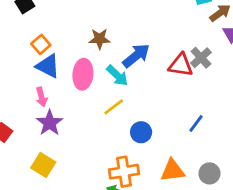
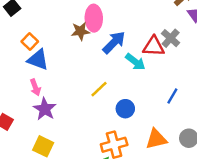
pink ellipse: (83, 74) -> (94, 18), moved
cyan arrow: (117, 76) -> (135, 62), moved

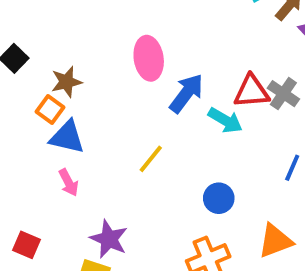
brown star: (80, 31) -> (66, 82), moved
gray cross: (171, 38) -> (283, 94), moved
yellow line: (99, 89) -> (151, 159), moved
purple star: (45, 109) -> (109, 239), moved

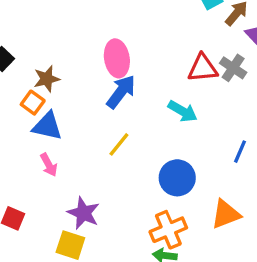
red triangle: (251, 91) -> (203, 68), moved
blue arrow: (186, 93) -> (121, 92), moved
gray cross: (283, 94) -> (233, 68), moved
blue circle: (219, 198) -> (177, 178), size x1.4

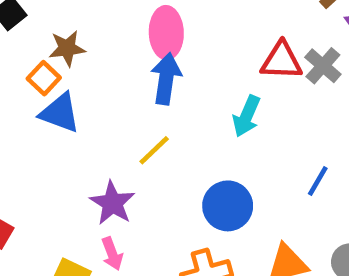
blue arrow: (121, 92) -> (166, 79), turned -36
cyan arrow: (183, 111) -> (247, 116), turned 76
pink arrow: (49, 165) -> (112, 254), moved
purple star: (83, 213) -> (112, 203), moved

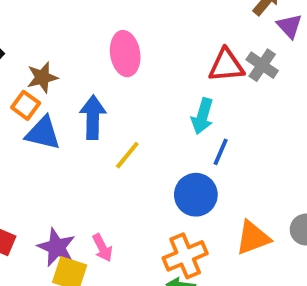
blue arrow: (166, 79) -> (93, 117), moved
blue line: (318, 181) -> (221, 152), moved
purple star: (112, 203) -> (56, 247), moved

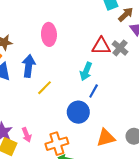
orange cross: (185, 256) -> (57, 144), moved

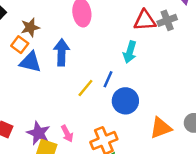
gray cross: (120, 48) -> (167, 20), turned 35
yellow line: (45, 88) -> (85, 88), moved
blue line: (94, 91) -> (108, 79), moved

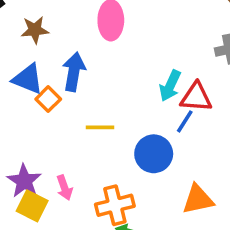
red triangle: (145, 20) -> (196, 97), moved
orange square: (20, 45) -> (48, 99), moved
blue line: (108, 79) -> (185, 121), moved
yellow line: (85, 88) -> (100, 127), turned 42

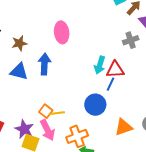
orange square: (48, 99) -> (46, 111), moved
yellow line: (100, 127) -> (57, 113), moved
pink arrow: (64, 188) -> (47, 130), size x1.5

